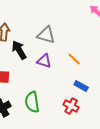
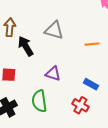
orange line: (74, 59) -> (92, 44), moved, turned -48
purple triangle: (44, 61) -> (53, 74), moved

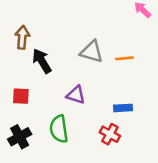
gray triangle: (54, 30) -> (92, 52), moved
blue rectangle: (91, 84) -> (123, 108), turned -32

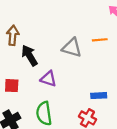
orange line: (124, 58) -> (100, 40), moved
purple triangle: (76, 95) -> (48, 79), moved

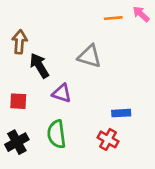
orange line: (100, 40) -> (113, 18), moved

